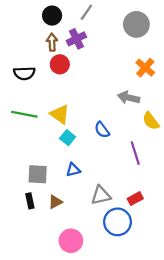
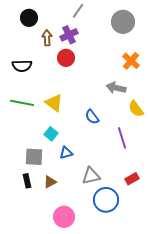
black circle: (52, 16) -> (29, 18), moved
red circle: (60, 64) -> (66, 58), moved
cyan square: (68, 138) -> (51, 134), moved
red rectangle: (135, 199) -> (132, 179), moved

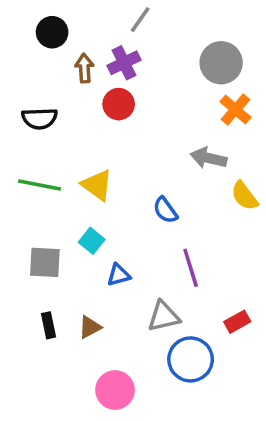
gray circle: (123, 22) -> (221, 63), moved
purple line: (122, 138) -> (191, 268), moved
gray square: (34, 157) -> (45, 262), moved

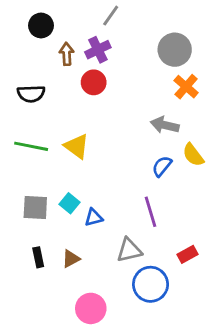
blue semicircle: (165, 210) -> (162, 166), moved, turned 75
cyan square: (92, 241) -> (69, 203), moved

